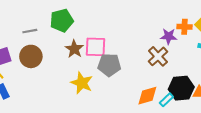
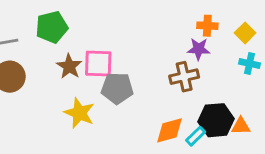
orange cross: (184, 27) -> (207, 26), moved
brown cross: (158, 56) -> (184, 77), turned 30

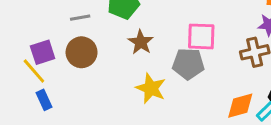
pink square: (98, 64) -> (201, 36), moved

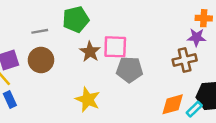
pink square: (201, 36) -> (115, 47), moved
yellow star: (151, 88) -> (88, 100), moved

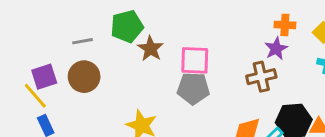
purple star: (197, 37) -> (276, 49), turned -30
pink square: (115, 47) -> (195, 60), moved
brown star: (90, 52) -> (151, 49), moved

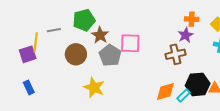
brown circle: (84, 77) -> (76, 54), moved
gray pentagon: (193, 88) -> (110, 55), moved, turned 30
yellow line: (35, 96) -> (36, 42), moved, turned 48

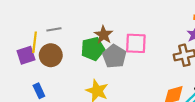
green pentagon: (84, 20) -> (93, 49), moved
brown circle: (76, 54) -> (51, 55), moved
blue rectangle: (29, 87) -> (39, 91), moved

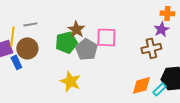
blue rectangle: (39, 91) -> (16, 62), moved

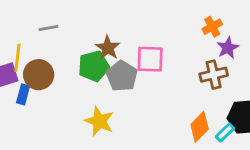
orange cross: (167, 13) -> (212, 27), moved, turned -32
gray line: (30, 24) -> (48, 28), moved
blue rectangle: (16, 62) -> (23, 94), turned 40
orange diamond: (141, 85) -> (200, 127), turned -30

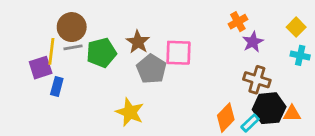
gray line: (48, 28) -> (73, 47), moved
green pentagon: (94, 66) -> (101, 53), moved
brown circle: (39, 75) -> (72, 27), moved
brown cross: (214, 75) -> (257, 80), moved, turned 30

